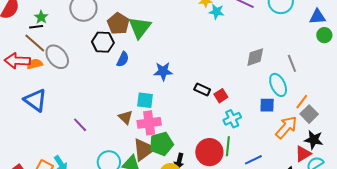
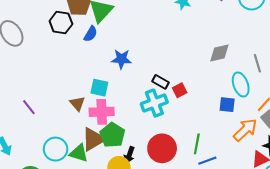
blue semicircle: (123, 59) -> (91, 34), moved
cyan cross: (232, 119) -> (154, 103), moved, size x1.4
green pentagon: (161, 144) -> (112, 135), turned -30
green line: (228, 146) -> (197, 144), moved

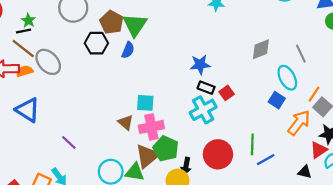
blue star: (121, 59) -> (200, 65), moved
blue square: (227, 105) -> (277, 100), turned 35
purple line: (29, 107) -> (69, 142), moved

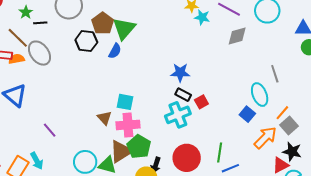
black line: (24, 31) -> (40, 23), moved
gray diamond: (261, 49) -> (237, 36), moved

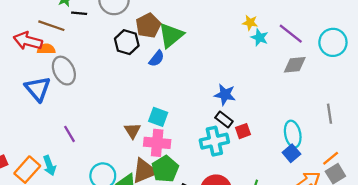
brown line: (18, 38) -> (51, 26), turned -35
gray ellipse: (39, 53) -> (64, 71), moved
cyan ellipse: (260, 95) -> (293, 134), moved

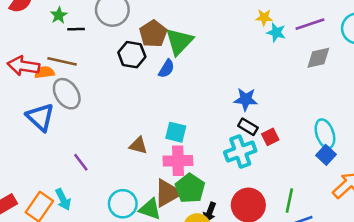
brown line: (51, 26) -> (62, 61), moved
purple line: (291, 34) -> (310, 24), turned -50
brown triangle: (133, 131) -> (138, 145), moved, turned -36

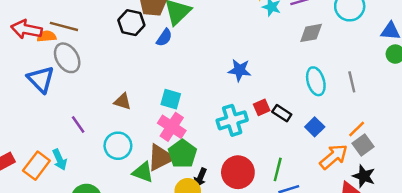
black rectangle: (248, 127) -> (282, 113), moved
cyan ellipse: (325, 134) -> (316, 81), moved
brown triangle: (138, 145) -> (123, 102), moved
pink cross: (178, 161) -> (172, 127), turned 32
cyan circle: (123, 204) -> (118, 146), moved

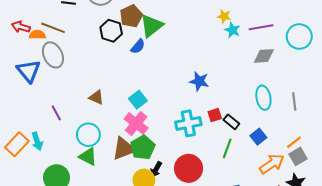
red arrow: (27, 29) -> (21, 27), size x0.7
cyan square: (171, 99) -> (138, 100), turned 30
green line: (278, 169) -> (227, 148), moved
green triangle: (143, 172) -> (88, 157), moved

